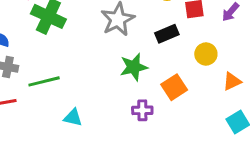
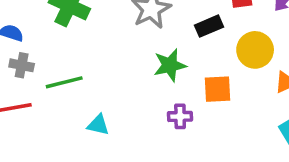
yellow circle: (206, 54) -> (255, 50), size x1.4
orange square: (174, 87) -> (218, 89), turned 30

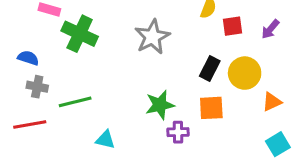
black rectangle: (209, 26) -> (210, 69), moved, turned -40
green star: (170, 65) -> (160, 105), moved

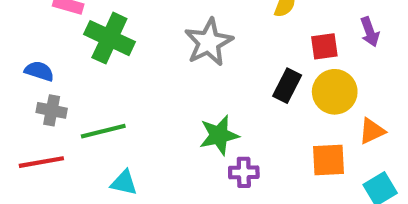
red square: (232, 26) -> (324, 46), moved
purple arrow: (270, 29) -> (370, 32), turned -60
orange square: (211, 108) -> (329, 160), moved
cyan triangle: (105, 140) -> (124, 183), moved

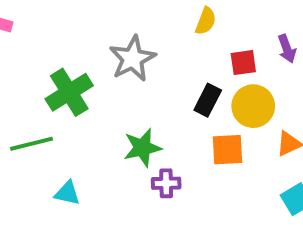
green cross: (109, 38) -> (69, 92), moved, turned 33
orange square: (329, 160) -> (227, 150), moved
cyan triangle: (124, 183) -> (67, 193), moved

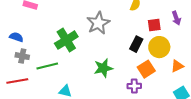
orange square: (227, 150) -> (146, 69), turned -30
purple cross: (166, 183) -> (134, 86), moved

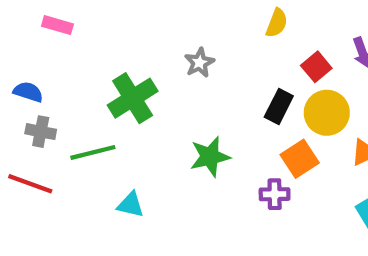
gray star: (98, 23) -> (199, 63), size x0.6
red square: (154, 25) -> (316, 67), turned -32
red line: (17, 81) -> (30, 184), turned 30

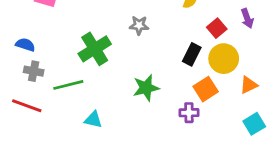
gray star: (199, 63) -> (139, 25), turned 30

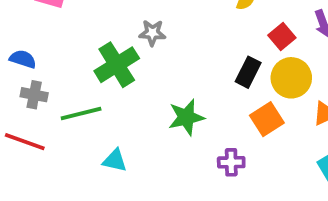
gray star: (139, 25) -> (152, 33), moved
purple cross: (189, 113) -> (231, 162), moved

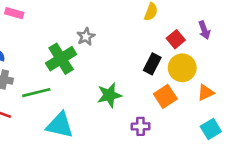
gray star: (152, 33) -> (86, 37), turned -30
cyan triangle: (115, 160) -> (60, 125), size x1.6

